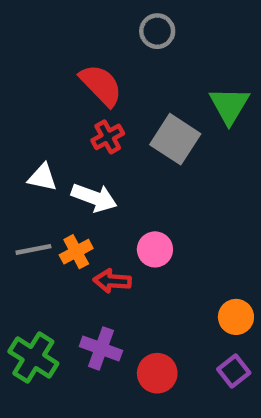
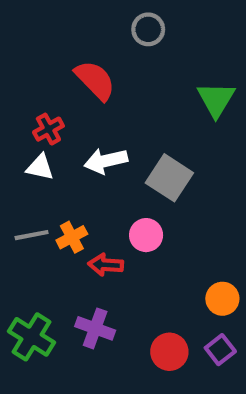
red cross: (108, 137) -> (48, 129), moved
gray square: (175, 139) -> (169, 178), moved
white arrow: (94, 198) -> (106, 161), moved, turned 147
red circle: (157, 373) -> (169, 352), moved

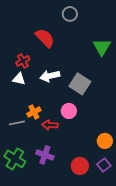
gray line: (32, 235) -> (17, 123), moved

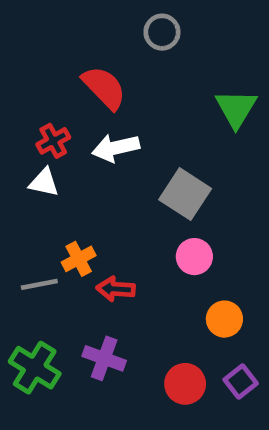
white arrow: (50, 76) -> (116, 148), moved
pink circle: (69, 111) -> (194, 257), moved
orange circle: (105, 141) -> (224, 319), moved

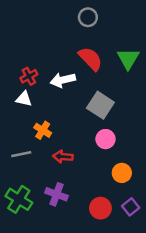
red semicircle: (104, 88) -> (90, 59), moved
orange cross: (79, 259) -> (43, 130), moved, turned -30

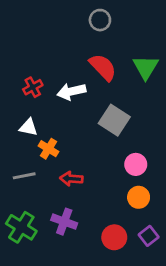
white triangle: (24, 99) -> (28, 127), moved
pink circle: (105, 139) -> (136, 164), moved

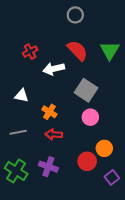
red cross: (33, 87) -> (30, 52), moved
orange cross: (49, 149) -> (49, 112), moved
pink circle: (136, 164) -> (90, 117), moved
red circle: (114, 237) -> (87, 161), moved

